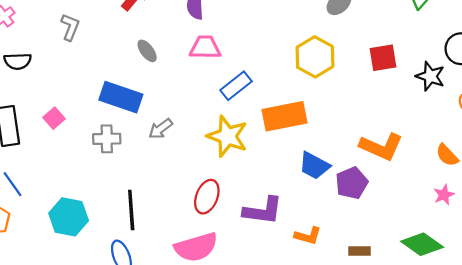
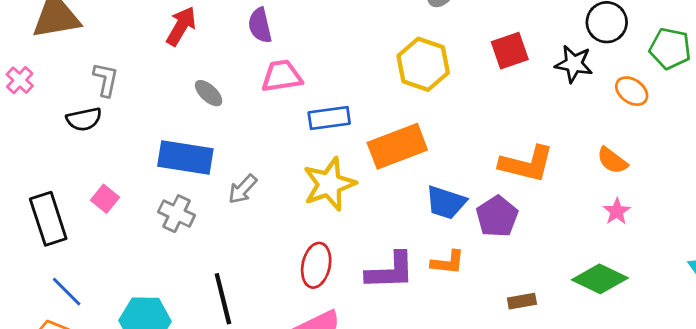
black semicircle: (18, 61) -> (84, 119), moved
blue rectangle: (236, 86) -> (329, 118), turned 40
yellow star: (227, 136) -> (329, 184), turned -30
gray cross: (107, 139) -> (176, 214), turned 36
orange L-shape: (308, 236) -> (448, 262), moved

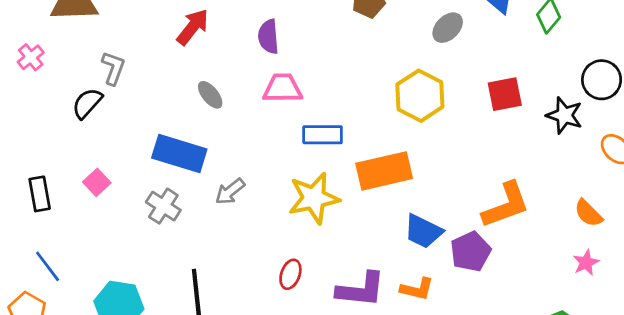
black semicircle: (84, 119) -> (87, 103), turned 136
orange L-shape: (527, 164) -> (506, 205), turned -42
black rectangle: (48, 219) -> (40, 194), size x0.7
red ellipse: (316, 265) -> (290, 274), size x0.7

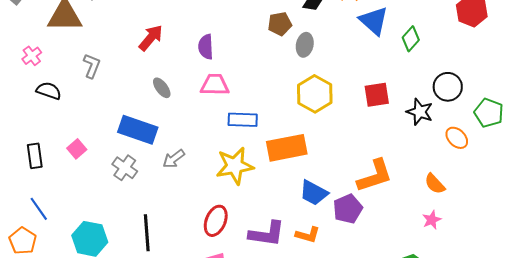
gray ellipse: (448, 28) -> (305, 45), moved, turned -35
black semicircle: (87, 103) -> (49, 91), moved, turned 65
red ellipse: (290, 274) -> (216, 221), size x1.4

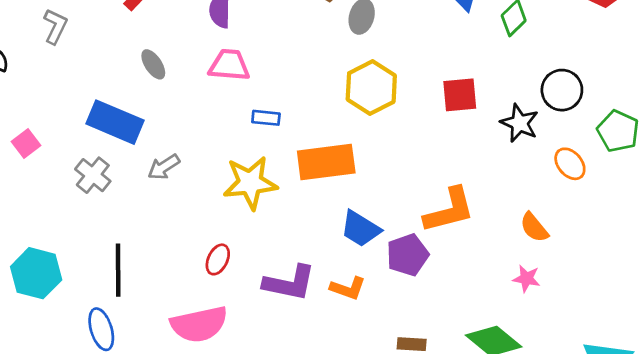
blue rectangle: (243, 120) -> (266, 118), size x0.7
pink star: (432, 220) -> (526, 279), turned 30
red ellipse: (216, 221) -> (218, 259), size x0.7

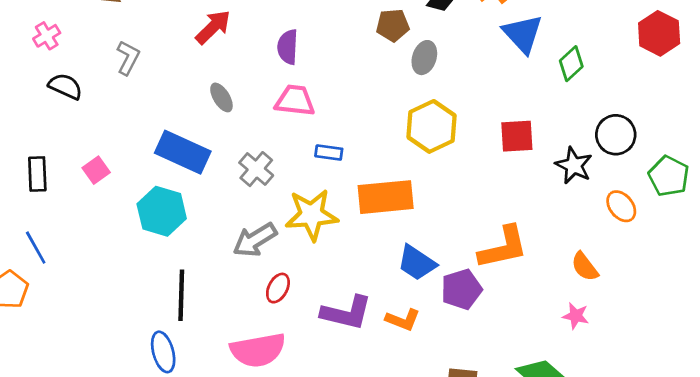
gray arrow: (164, 167) -> (255, 240), moved, size x1.4
gray cross: (93, 175) -> (256, 169), moved
cyan hexagon: (36, 273) -> (162, 211), moved

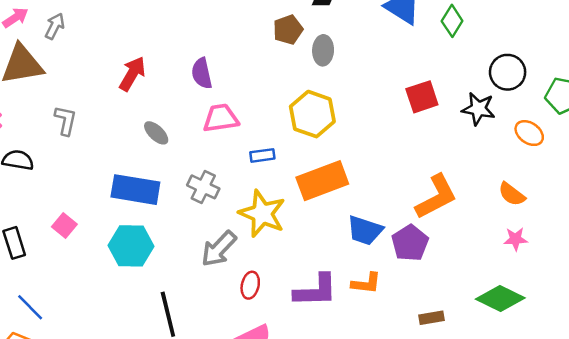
yellow hexagon: (432, 126) -> (312, 114), moved
yellow star: (312, 215) -> (262, 214), turned -30

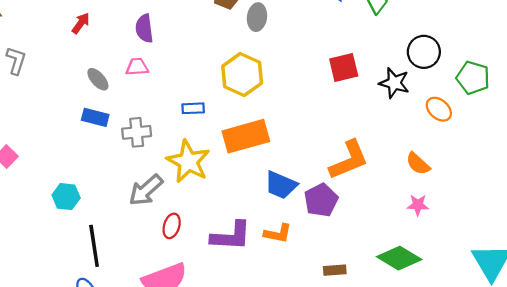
red arrow: (132, 74) -> (81, 23), size x0.7
pink trapezoid: (221, 118) -> (137, 67), moved, size x0.7
gray cross: (203, 187) -> (137, 132), turned -36
blue rectangle: (135, 190) -> (95, 117), moved, size x0.6
cyan hexagon: (131, 246) -> (66, 197), moved, size x0.7

